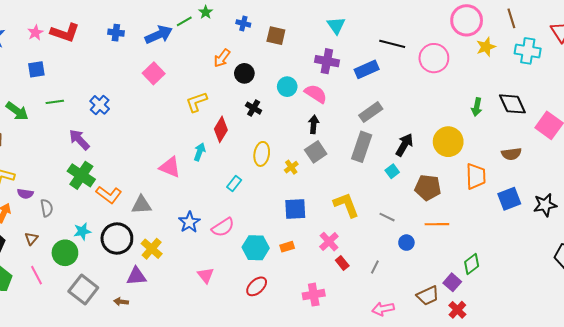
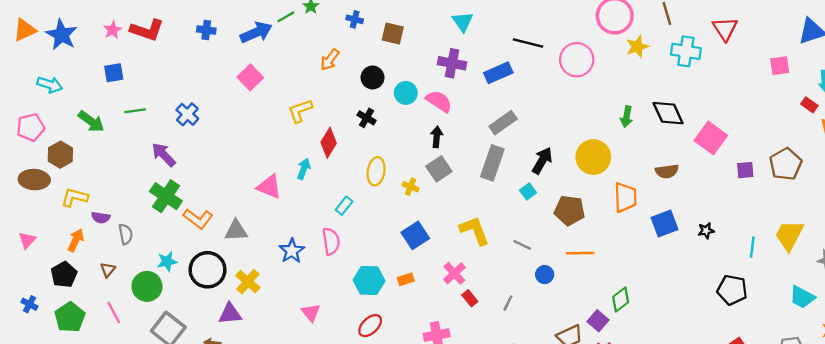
black circle: (244, 73) -> (373, 77), moved
yellow cross: (291, 167) -> (410, 187), turned -32
black star: (545, 205) -> (706, 231), size x0.6
blue square: (295, 209) -> (415, 235), turned -30
pink semicircle: (223, 227) -> (331, 241), moved, turned -65

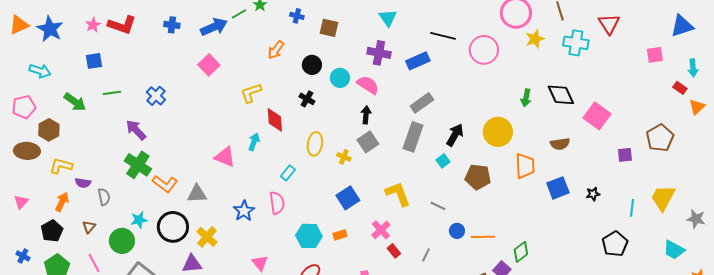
red diamond: (329, 143) -> (275, 120), turned -35
purple square: (745, 170) -> (625, 155), moved
orange line: (580, 253) -> (483, 237), moved
black pentagon: (732, 290) -> (615, 244), turned 30

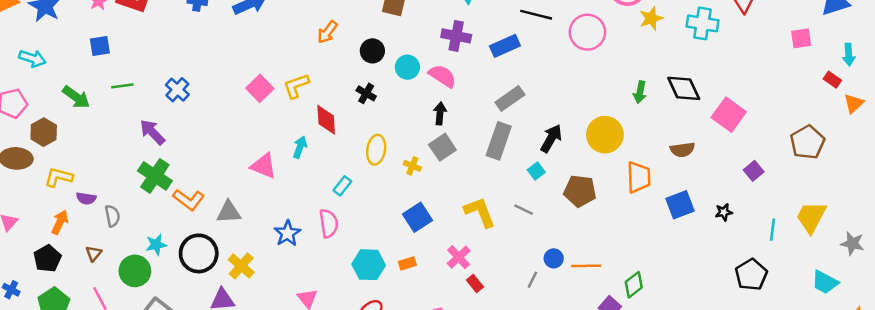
pink square: (209, 65) -> (260, 88), moved
purple square: (625, 155) -> (754, 171), moved, turned -35
gray line: (438, 206) -> (524, 210), moved
gray line: (426, 255) -> (532, 280), moved

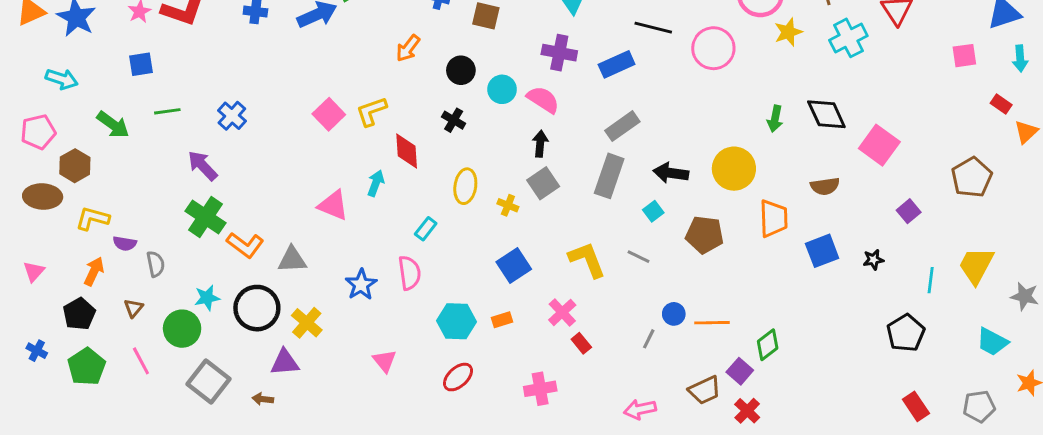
cyan cross: (702, 23) -> (848, 38), turned -36
cyan arrow: (849, 55) -> (1020, 58), moved
black arrow: (551, 138) -> (671, 173), turned -112

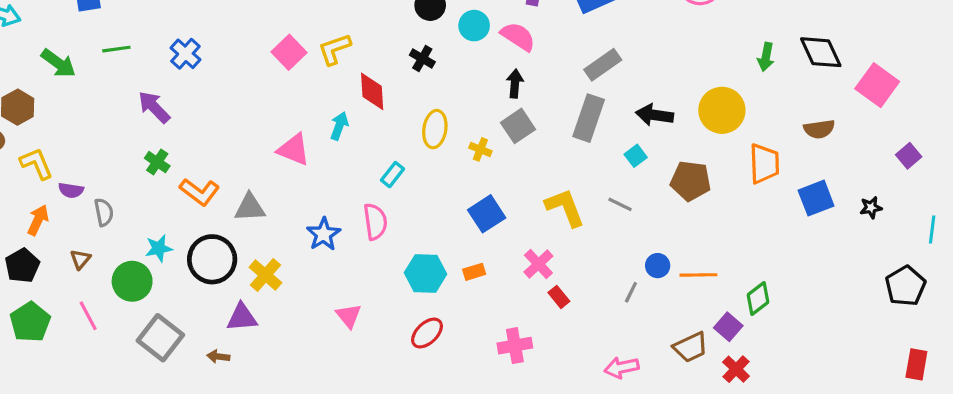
green cross: (206, 217) -> (157, 162), size x0.6
yellow L-shape: (92, 218) -> (36, 164), turned 52
red rectangle: (916, 406) -> (916, 364), turned 44

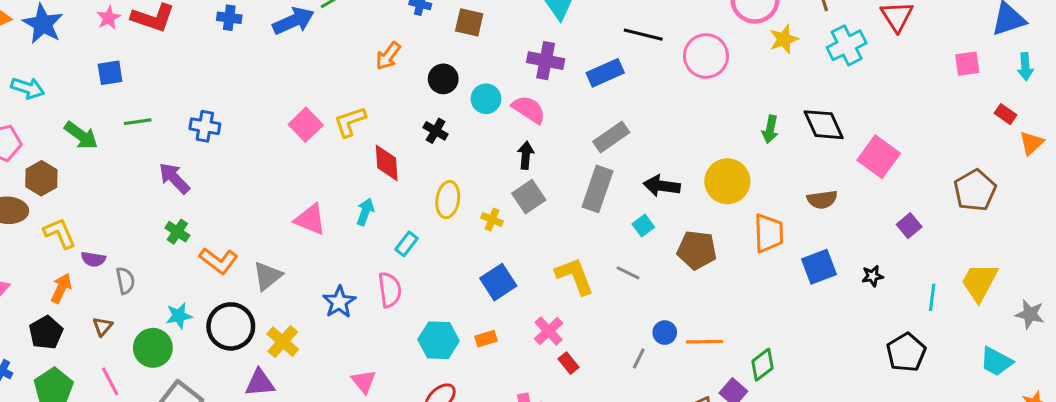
blue cross: (185, 54) -> (205, 126), turned -32
cyan arrow: (339, 126) -> (365, 212), moved
gray triangle: (250, 208) -> (267, 276), turned -36

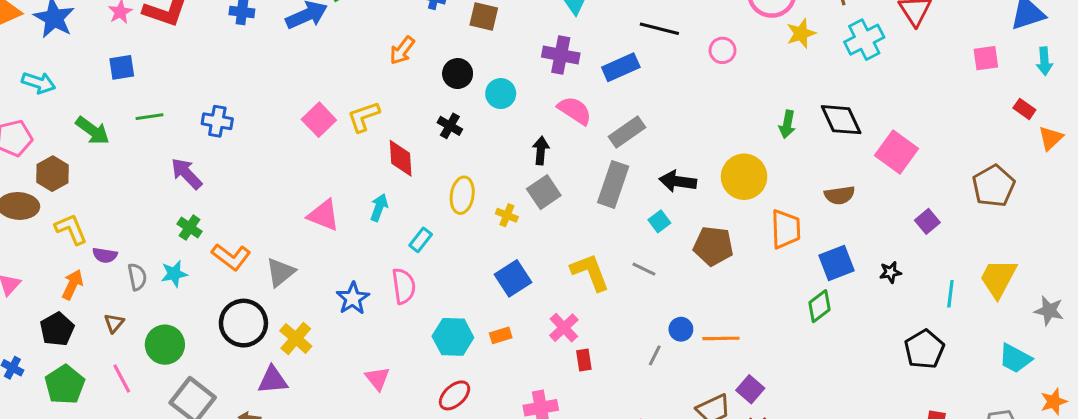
pink circle: (706, 56) -> (722, 50), size x0.6
pink semicircle: (529, 109) -> (575, 110), moved
cyan star: (179, 316) -> (174, 274), moved
red rectangle: (568, 363) -> (584, 360), turned 30
green diamond: (763, 365) -> (820, 306), moved

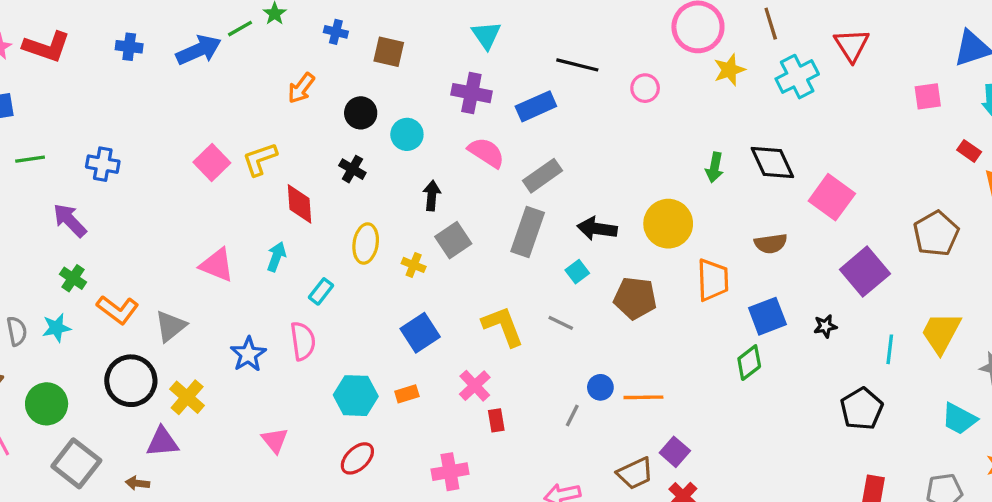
black arrow: (541, 151) -> (432, 196), moved
purple square: (927, 221) -> (865, 272), size x1.8

